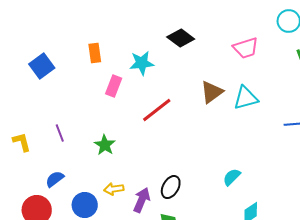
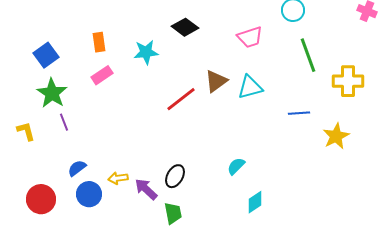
pink rectangle: (114, 86) -> (102, 75), moved, turned 35
red line: (157, 110) -> (181, 99), moved
green star: (105, 145) -> (52, 93), moved, size x1.4
blue semicircle: (55, 179) -> (77, 168), moved
purple arrow: (142, 200) -> (146, 189), turned -70

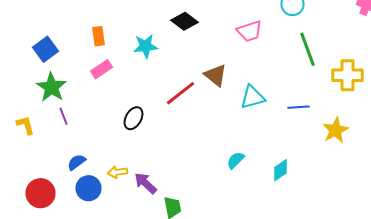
brown triangle: (216, 81) -> (216, 75), turned -45
cyan triangle: (250, 87) -> (252, 97), moved
black ellipse: (175, 176) -> (134, 118), moved
cyan diamond: (255, 202) -> (280, 170), moved

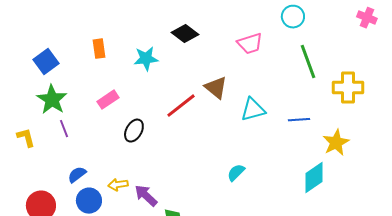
pink rectangle: (102, 69) -> (108, 100), moved
cyan diamond: (280, 170) -> (314, 178), moved, size x1.4

